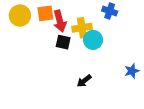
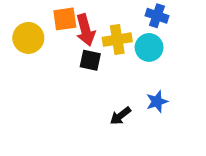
yellow circle: (20, 16) -> (28, 38), moved
cyan circle: (93, 40) -> (149, 47), moved
blue star: (132, 71) -> (157, 101), moved

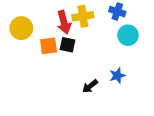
orange square: (65, 19) -> (49, 46), moved
yellow cross: (117, 40) -> (83, 16), moved
cyan circle: (149, 47) -> (128, 35), moved

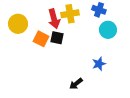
orange square: (49, 46) -> (41, 39), turned 35
black arrow: (90, 86) -> (76, 84), moved

